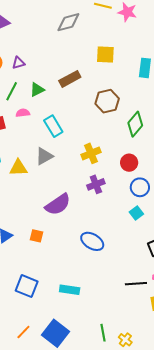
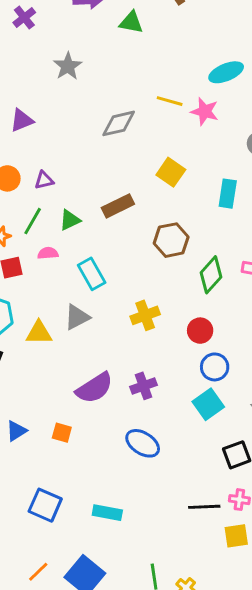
yellow square: (105, 54) -> (171, 172), turned 30
purple cross: (96, 184) -> (143, 386), moved
cyan square: (136, 213) -> (208, 404), size x1.5

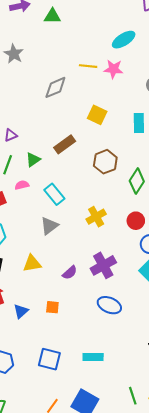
yellow triangle: (39, 333) -> (32, 263), moved
purple cross: (143, 386) -> (103, 265), size x1.4
purple semicircle: (94, 388) -> (70, 273), size x0.6

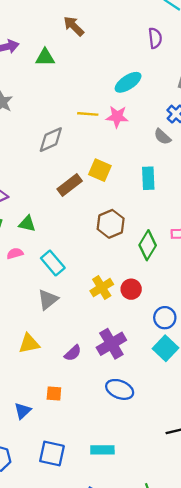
brown rectangle: (65, 144) -> (70, 185), moved
green triangle: (33, 160) -> (27, 224), turned 49
red circle: (136, 221) -> (131, 289), moved
blue triangle: (21, 311) -> (23, 411), moved

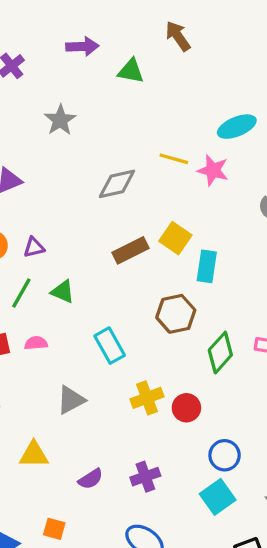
cyan rectangle: (148, 178) -> (207, 266), moved
pink semicircle: (15, 253) -> (36, 343), moved
cyan rectangle: (53, 263) -> (110, 346), moved
purple cross: (111, 344) -> (145, 477), size x0.7

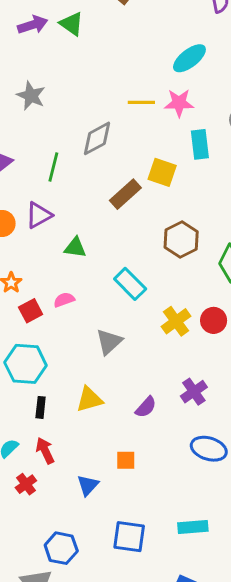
green triangle: (131, 71) -> (72, 24), moved, turned 40
purple triangle: (34, 247) -> (39, 215), size x1.4
cyan rectangle: (207, 266) -> (200, 144), moved
green line: (21, 293) -> (53, 167), moved

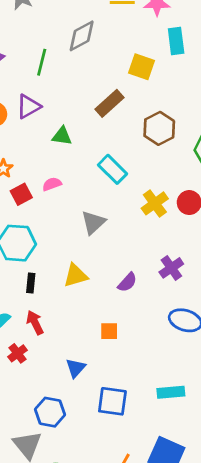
brown rectangle: (125, 194) -> (110, 103), moved
blue triangle: (88, 485) -> (76, 368), moved

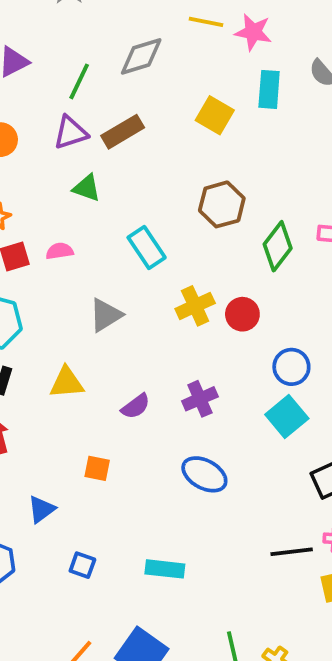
brown rectangle: (110, 103) -> (123, 132), moved
purple triangle: (28, 106) -> (71, 133), moved
blue square: (112, 401) -> (82, 565), size x0.6

